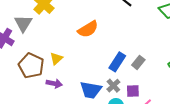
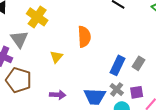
orange semicircle: (88, 29) -> (84, 37), turned -55
yellow triangle: (56, 59) -> (56, 57), moved
brown pentagon: (31, 66) -> (19, 80), moved

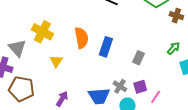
yellow cross: (37, 17) -> (42, 32), moved
blue rectangle: (117, 65) -> (106, 47), moved
purple arrow: (58, 95) -> (62, 99), turned -56

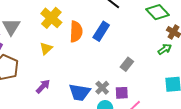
yellow cross: (42, 32) -> (51, 18), moved
blue rectangle: (106, 47) -> (101, 31), moved
green arrow: (174, 48) -> (165, 49), moved

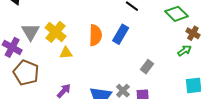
yellow cross: (51, 18) -> (56, 32), moved
yellow triangle: (46, 49) -> (66, 53), turned 40

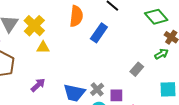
orange semicircle: (95, 35) -> (76, 16), moved
gray rectangle: (147, 67) -> (137, 69), moved

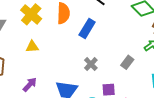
yellow cross: (34, 26) -> (31, 14), moved
gray cross: (97, 89) -> (91, 64), moved

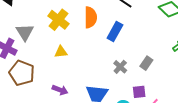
gray rectangle: (127, 62) -> (146, 63), moved
purple arrow: (30, 85) -> (60, 90), turned 70

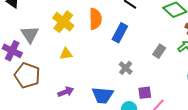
gray rectangle: (146, 63) -> (159, 51), moved
purple arrow: (60, 90) -> (66, 92), turned -42

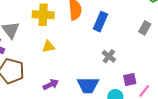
yellow cross: (63, 22) -> (43, 15), turned -30
gray rectangle: (159, 51) -> (145, 28), moved

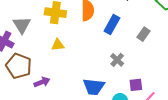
gray rectangle: (145, 28) -> (143, 34), moved
purple arrow: (51, 84) -> (42, 82), moved

